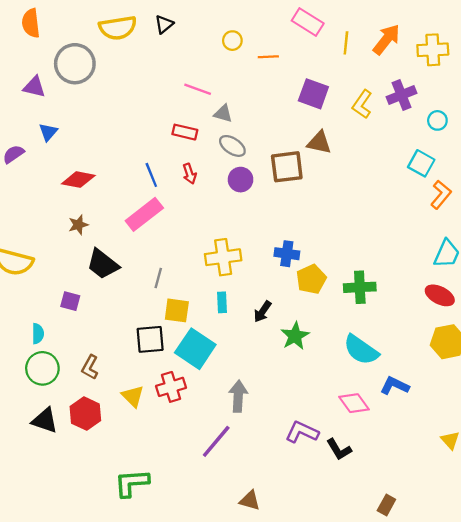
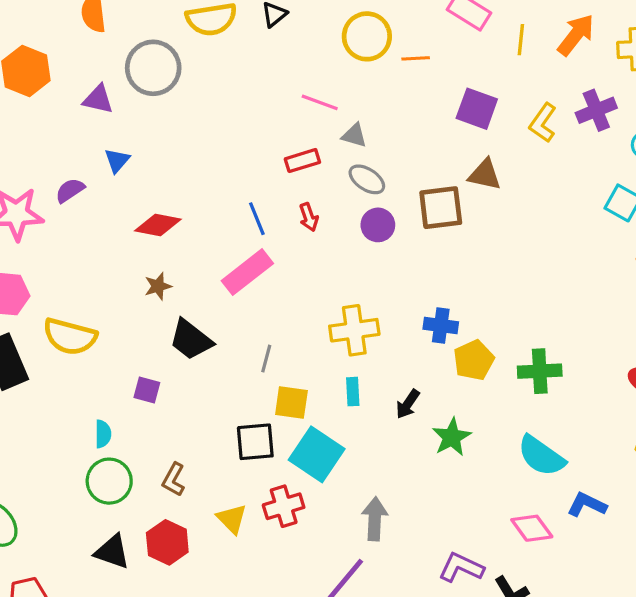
yellow circle: (232, 41) -> (367, 36), size x1.8
red rectangle: (185, 132) -> (302, 161), turned -30

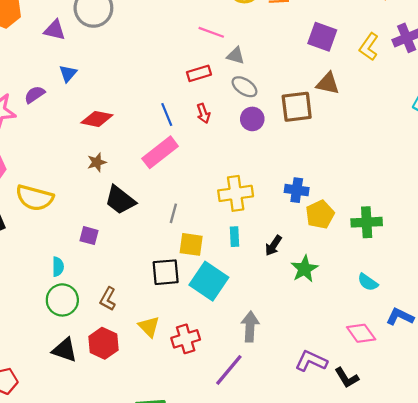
cyan semicircle: (541, 456) -> (368, 282), size x0.6
red cross: (284, 506) -> (186, 339), moved

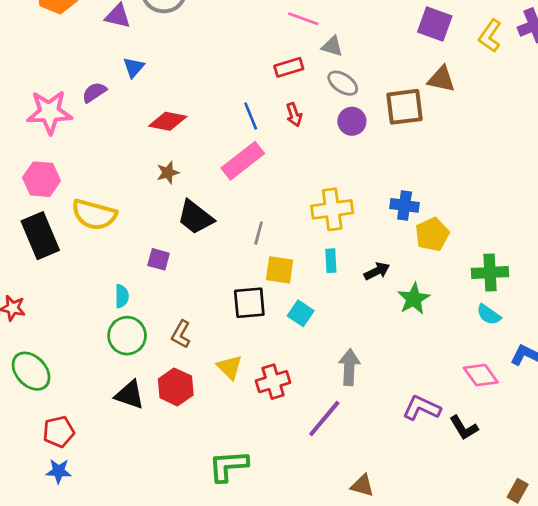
green cross: (367, 222) -> (490, 273), moved
black arrow: (273, 246) -> (377, 271), turned -150
cyan square: (209, 281) -> (301, 313), size x0.6

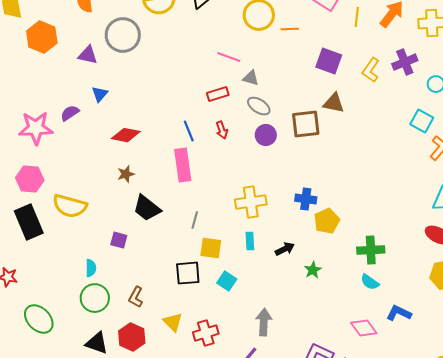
pink rectangle: (243, 161) -> (183, 165), turned -60
green star: (414, 299) -> (313, 270), size x0.7
green ellipse: (31, 371) -> (39, 319), moved

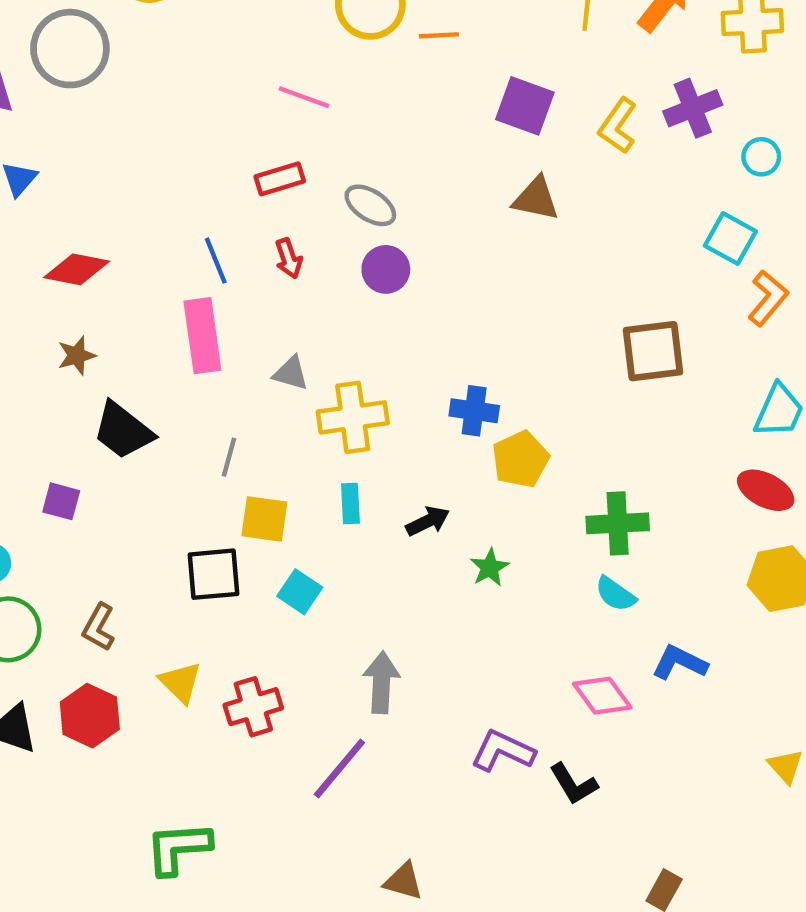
gray triangle: (251, 78) -> (291, 373), moved
brown square: (306, 124) -> (653, 351), moved

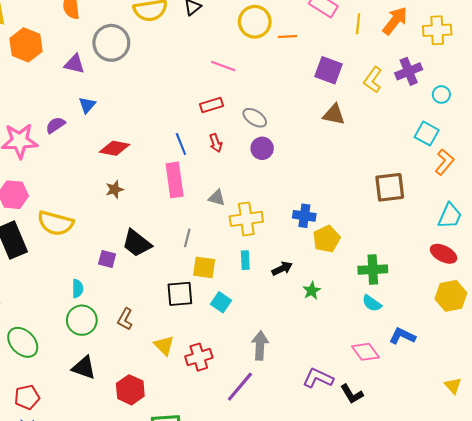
black trapezoid: (123, 431) -> (137, 243), moved
red hexagon: (90, 716) -> (130, 390), moved

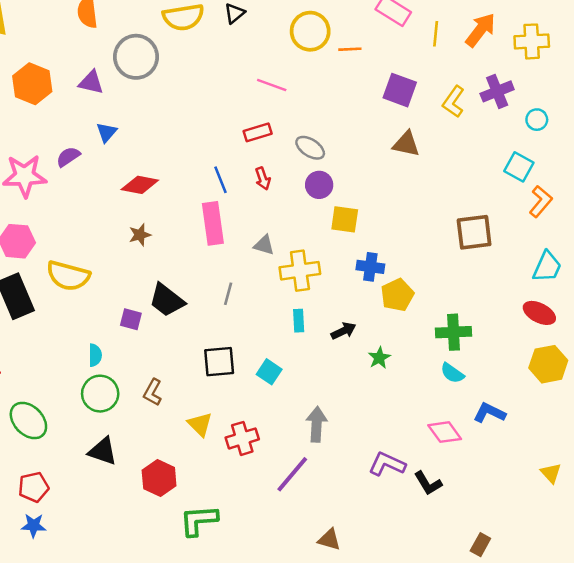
orange hexagon: (26, 45) -> (32, 84), moved
yellow square: (204, 267) -> (345, 219), moved

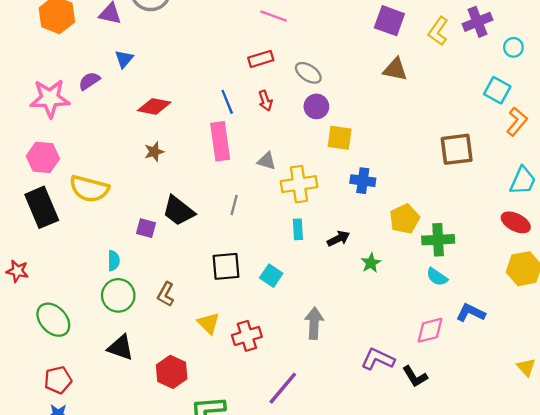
yellow pentagon: (397, 295) -> (404, 219), moved
pink diamond: (445, 432) -> (430, 330), turned -68
purple line: (292, 474) -> (283, 388), moved

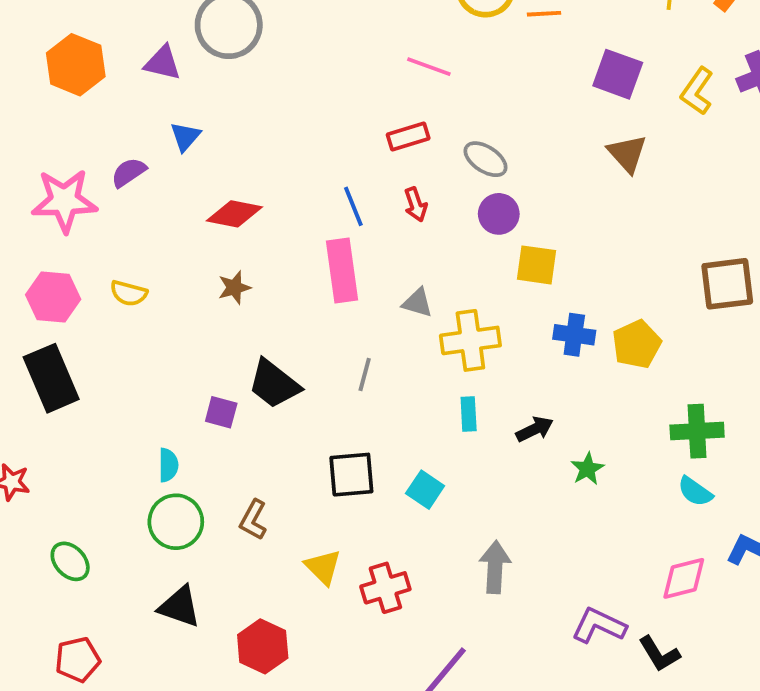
brown triangle: (395, 69) -> (627, 153), turned 36
yellow semicircle: (89, 189) -> (129, 293), moved, size x0.6
yellow pentagon: (404, 219) -> (637, 344), moved
green ellipse: (53, 320) -> (70, 561), size x0.7

